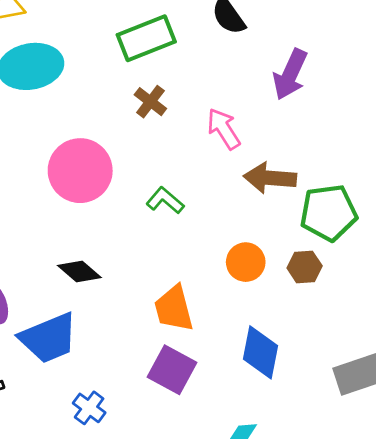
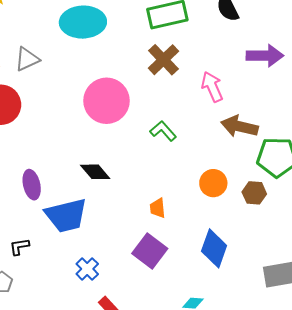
purple arrow: (290, 74) -> (265, 56), turned -123
brown cross: (150, 102) -> (163, 60), size x1.4
orange trapezoid: (174, 309) -> (158, 208), size x0.6

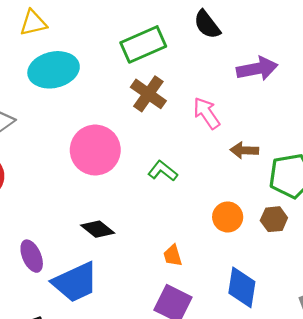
brown arrow: (239, 126) -> (244, 150), size x0.7

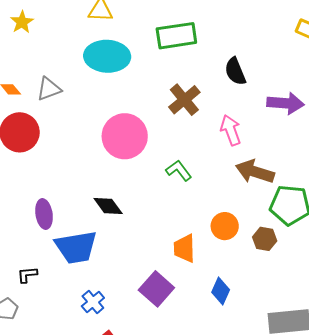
black semicircle: (207, 25) -> (235, 71), moved
green rectangle: (143, 44) -> (176, 36), moved
brown arrow: (244, 150) -> (255, 172), size x1.5
orange trapezoid: (173, 256) -> (184, 248), moved, size x1.4
blue diamond: (242, 287) -> (221, 291), size x0.7

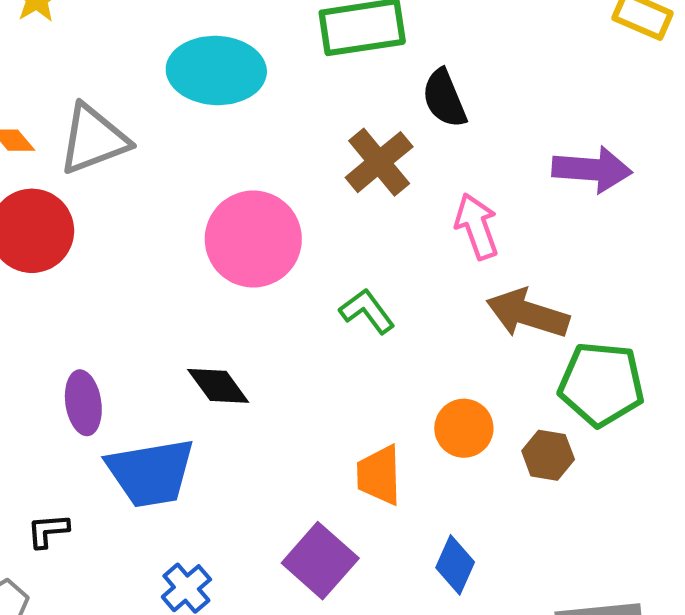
black semicircle: (235, 71) -> (444, 98), moved
gray triangle: (49, 89) -> (93, 139), size x1.4

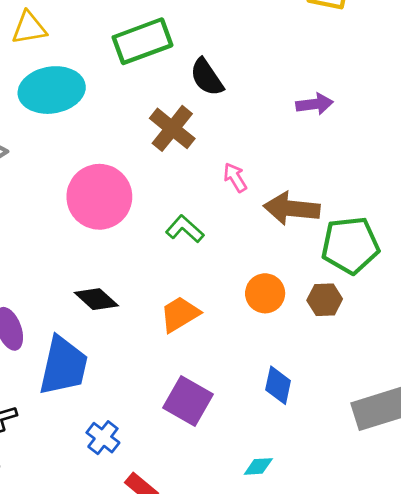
purple arrow: (592, 169) -> (315, 104), size x0.7
pink arrow: (477, 226) -> (235, 177), moved, size x0.7
blue trapezoid: (151, 473) -> (63, 366), turned -56
orange trapezoid: (379, 475) -> (180, 314), moved, turned 72

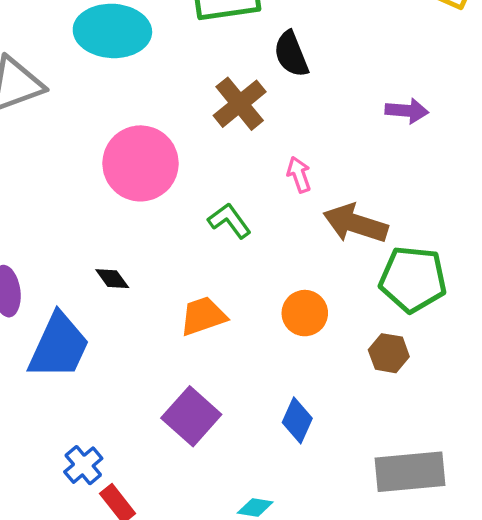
black diamond: (96, 299) -> (112, 279), size x0.7
brown hexagon: (325, 300) -> (389, 353), moved
blue cross: (103, 438) -> (83, 465), moved

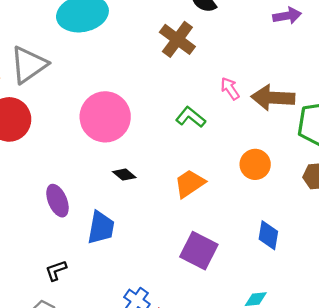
pink circle: (140, 163) -> (105, 117), moved
pink arrow: (299, 175) -> (230, 89), moved
blue trapezoid: (59, 346) -> (101, 228), size x0.7

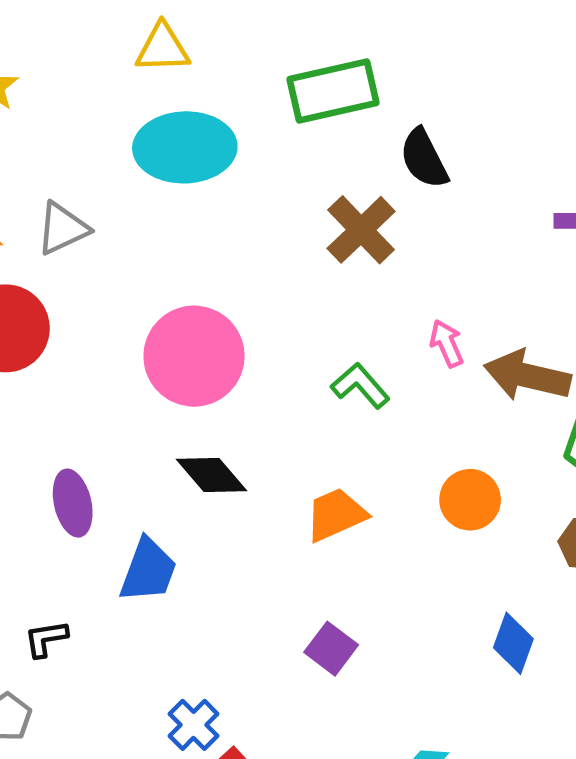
gray triangle: (29, 65) -> (63, 228), size x0.7
black diamond: (124, 175) -> (211, 475), size x1.5
blue diamond: (268, 235) -> (513, 643), moved
purple square: (199, 251) -> (331, 649), size x0.7

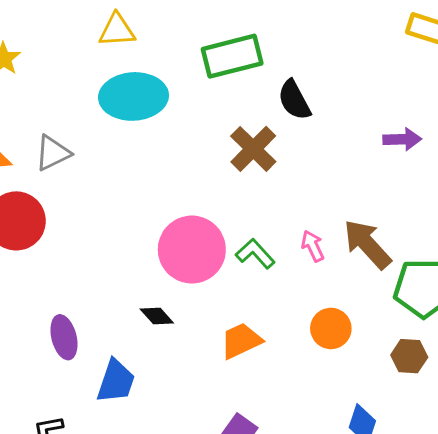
pink arrow: (447, 343) -> (313, 246), moved
pink circle: (194, 356) -> (192, 250), moved
brown arrow: (527, 376) -> (367, 244), turned 36
black diamond: (211, 475) -> (157, 316), size x0.7

